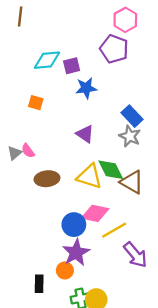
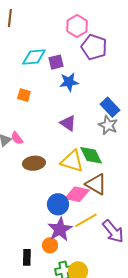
pink hexagon: (125, 20) -> (77, 26), moved
brown triangle: (132, 182) -> (96, 184), moved
yellow line: (114, 230) -> (86, 220), moved

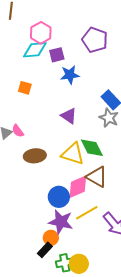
pink hexagon: (77, 26) -> (41, 33), moved
pink diamond: (77, 194) -> (78, 187), turned -35
purple star: (60, 229) -> (61, 222), turned -30
black rectangle: (27, 257) -> (45, 250), moved, turned 42

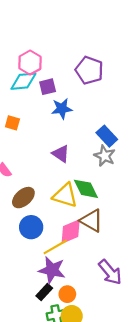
brown ellipse: (35, 156) -> (23, 198), turned -35
blue circle: (59, 197) -> (31, 227), moved
yellow line: (87, 213) -> (55, 247), moved
orange circle: (51, 238) -> (67, 294), moved
black rectangle: (45, 250) -> (44, 292), moved

